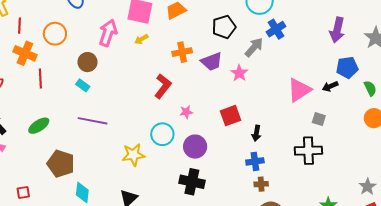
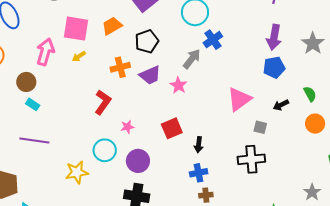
black pentagon: (224, 27) -> (147, 41), moved
blue pentagon: (347, 67) -> (274, 67), moved
cyan rectangle: (83, 85) -> (33, 104), moved
black arrow: (330, 86) -> (281, 105), moved

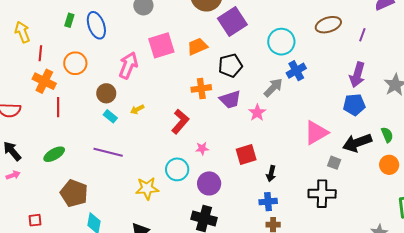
pink square: (76, 29) -> (161, 45), turned -32
yellow arrow: (79, 56) -> (137, 109), moved
black arrow: (281, 105) -> (357, 143), size x1.8

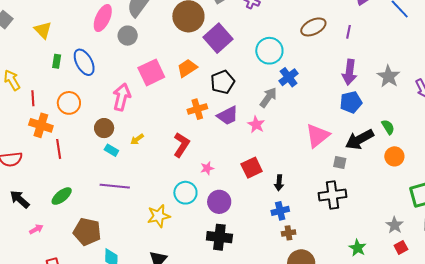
pink arrow: (13, 175) -> (36, 229), moved

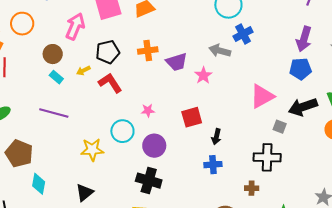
black pentagon: (223, 82) -> (108, 52), moved
gray arrow: (268, 97) -> (220, 51), turned -120
red L-shape: (181, 145) -> (110, 83), moved, turned -75
brown cross: (289, 233) -> (252, 188), moved

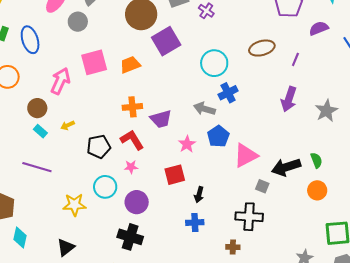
black pentagon: (108, 52) -> (99, 147), moved
blue pentagon: (300, 69) -> (218, 136), moved, turned -30
pink star: (203, 75) -> (187, 144), moved
red L-shape: (110, 83) -> (132, 140), moved

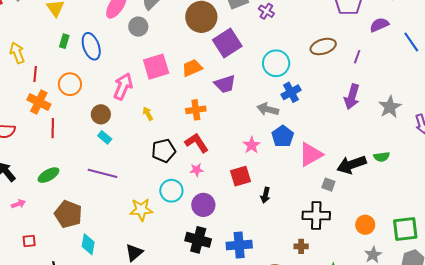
purple trapezoid: (161, 119) -> (225, 84), moved
yellow arrow: (68, 125) -> (148, 114), moved, turned 88
green semicircle: (316, 160) -> (382, 157), turned 105
orange circle: (317, 190) -> (365, 225), moved
blue cross: (195, 222) -> (239, 245), moved, size x1.4

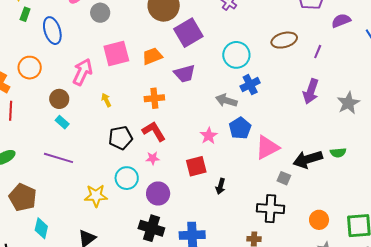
green rectangle: (64, 41) -> (25, 14), moved

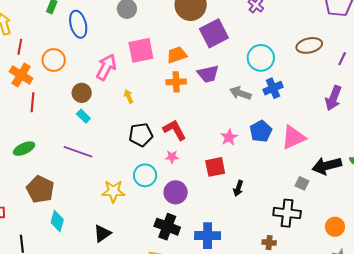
orange cross: (154, 98) -> (176, 82), moved
gray arrow: (226, 100) -> (240, 93), moved
pink triangle: (267, 147) -> (293, 137), moved

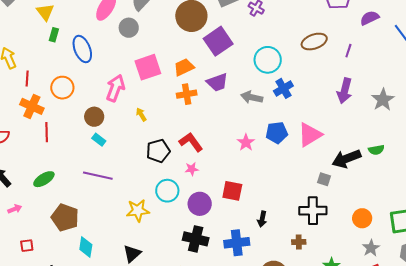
blue pentagon: (261, 131) -> (277, 133), turned 30
red square: (215, 167) -> (232, 191), moved, turned 30
black arrow: (238, 188) -> (262, 219), moved

